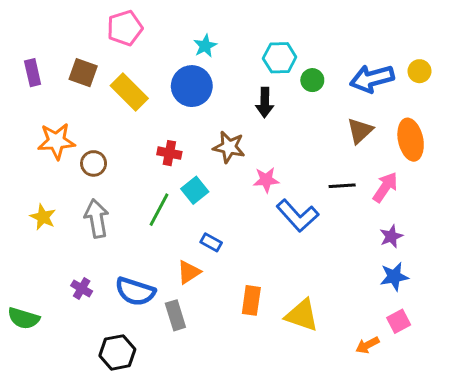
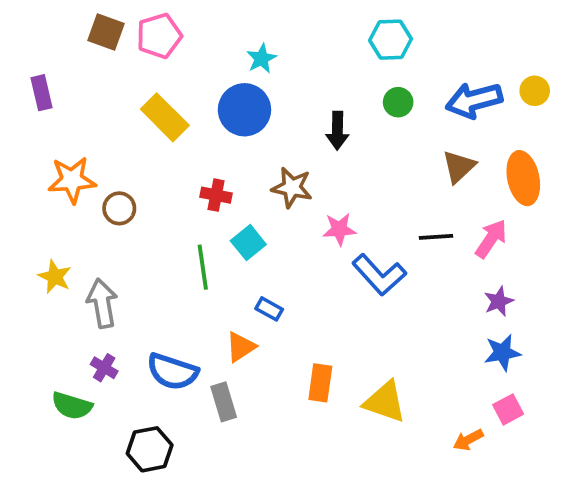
cyan hexagon: (280, 58) -> (391, 40), moved
brown square: (83, 73) -> (106, 32), moved
green line: (159, 210) -> (203, 267), turned -36
gray arrow: (97, 219) -> (102, 303), moved
green semicircle: (24, 318) -> (72, 406), moved

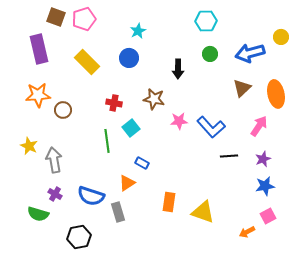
yellow circle: (535, 91) -> (281, 37), moved
purple rectangle: (42, 93) -> (39, 49), moved, size x1.6
blue circle: (244, 110) -> (129, 58), size x0.7
black line: (436, 237) -> (229, 156), moved
blue L-shape: (379, 275) -> (211, 127), moved

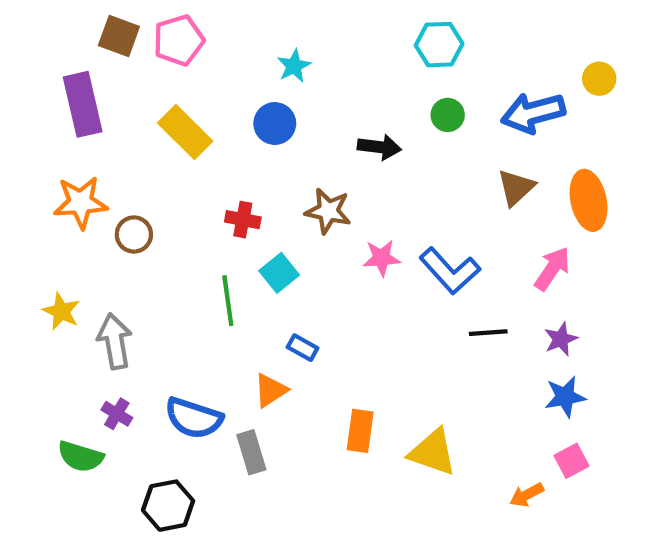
black arrow: (178, 69) -> (379, 147), turned -84

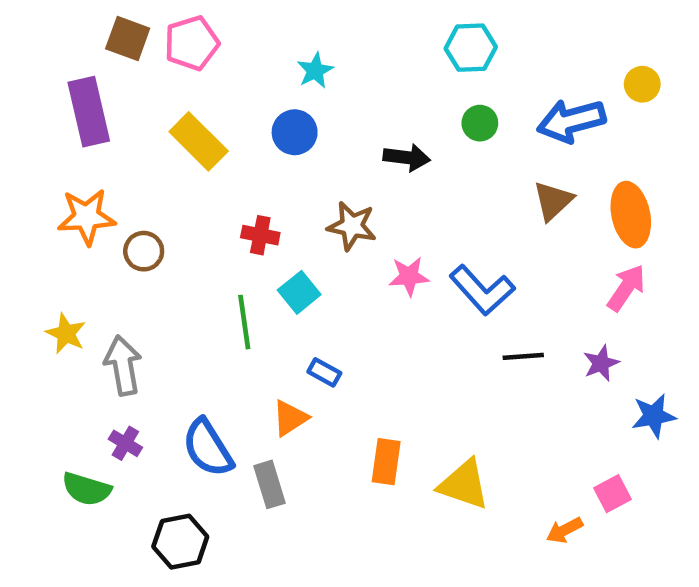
pink arrow: (552, 269) -> (626, 288), moved
blue star: (565, 397) -> (654, 416), moved
blue semicircle: (194, 418) -> (208, 448), turned 40

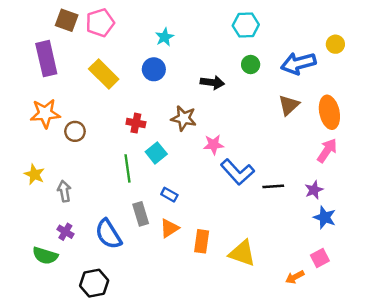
blue L-shape: (482, 290) -> (237, 172), moved
gray arrow: (123, 366) -> (64, 191), size x0.7
blue star: (654, 416) -> (325, 217), moved, turned 30
orange triangle: (290, 418) -> (169, 228), moved
gray rectangle: (269, 484) -> (141, 214), moved

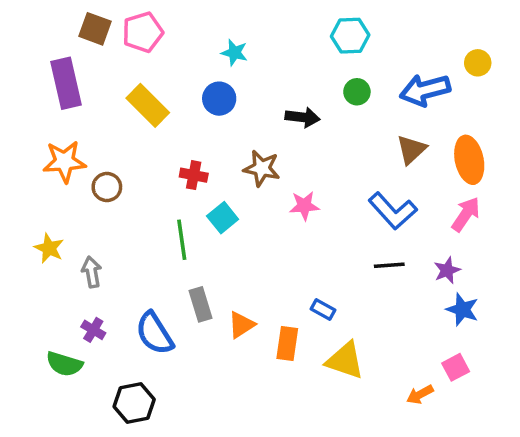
cyan star: (165, 37) -> (234, 53), turned -30
blue L-shape: (237, 172) -> (393, 211), moved
blue rectangle: (169, 195) -> (323, 309), moved

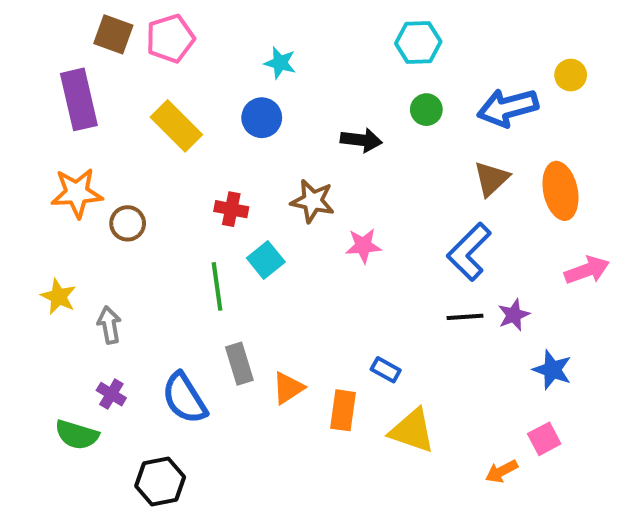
blue L-shape: (393, 211) -> (469, 252), turned 87
pink arrow: (466, 214) -> (587, 270), moved, turned 36
purple star: (447, 270) -> (514, 315), moved

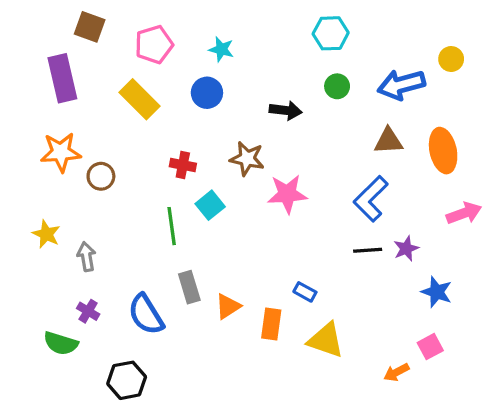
pink pentagon: (170, 38) -> (154, 45), moved
brown triangle: (491, 179) -> (388, 141), turned 40
pink star: (363, 246) -> (287, 194), size x1.4

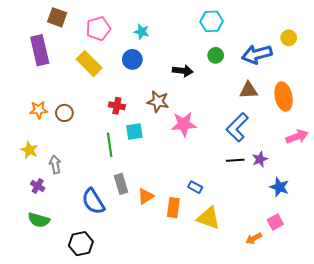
orange star: (61, 152) -> (39, 110), moved, size x0.7
cyan square: (210, 205) -> (134, 131), turned 30
purple cross: (88, 311) -> (38, 186), moved

